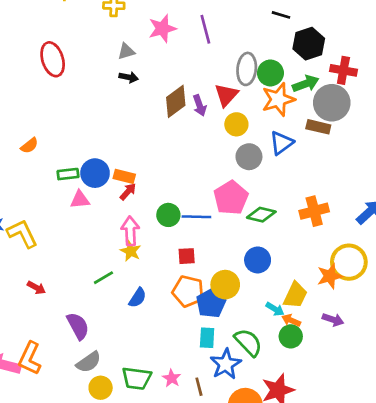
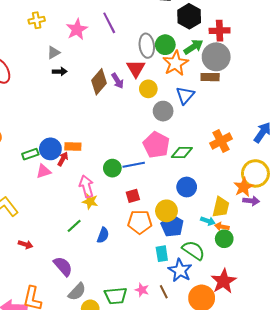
red arrow: (128, 192) -> (63, 159), moved
blue pentagon: (211, 303) -> (172, 226), moved
purple arrow: (333, 320) -> (251, 201), moved

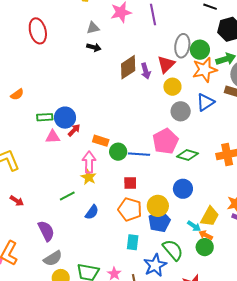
orange rectangle: (73, 146) -> (101, 141), moved
cyan rectangle: (162, 254) -> (133, 242), moved

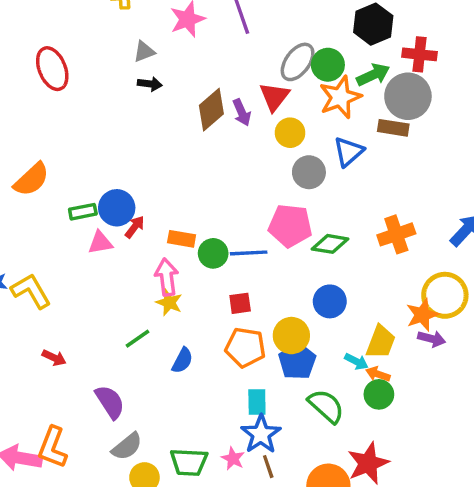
gray ellipse: (182, 46) -> (298, 62), turned 35
orange semicircle: (17, 94) -> (31, 179), size x1.6
pink pentagon: (165, 141) -> (290, 226), turned -30
blue star: (155, 265) -> (261, 434), moved

